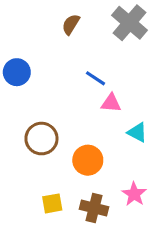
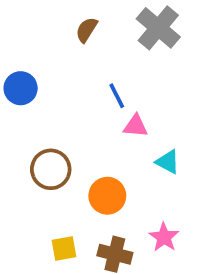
blue line: (96, 78) -> (117, 96), turned 30

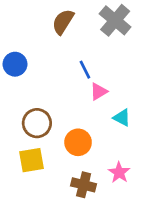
brown semicircle: (87, 30) -> (63, 22), size x1.4
pink triangle: (136, 126) -> (99, 92), turned -36
yellow square: (64, 249) -> (31, 160), moved, size x1.4

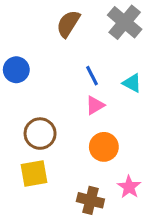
pink triangle: (99, 92) -> (95, 105), moved
cyan triangle: (122, 118) -> (132, 83), moved
orange circle: (78, 142) -> (104, 147), moved

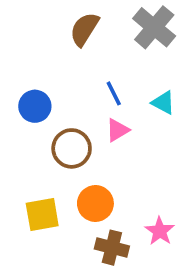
blue circle: (16, 70) -> (35, 106), moved
brown circle: (40, 134) -> (72, 148), moved
orange circle: (104, 147) -> (95, 203), moved

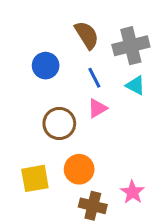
gray cross: (154, 27) -> (131, 46), moved, turned 36
brown semicircle: (84, 29) -> (87, 35), moved, turned 116
blue circle: (35, 106) -> (46, 66), moved

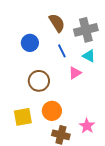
pink triangle: (97, 108) -> (75, 73), moved

